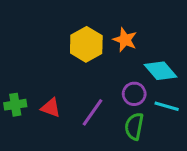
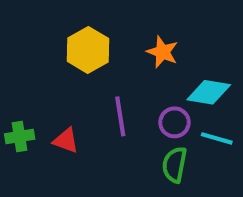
yellow hexagon: (86, 44) -> (88, 50), moved
cyan diamond: (160, 71) -> (209, 92), turned -40
purple line: (92, 112) -> (120, 116), moved, turned -44

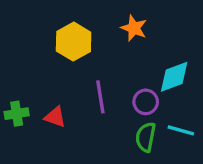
orange star: (162, 52) -> (134, 28), moved
cyan diamond: (209, 92) -> (174, 77), turned -30
cyan line: (217, 138) -> (181, 130), moved

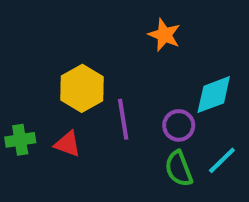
yellow hexagon: (74, 42) -> (82, 88), moved
cyan line: (181, 130) -> (222, 160), turned -60
green semicircle: (146, 137) -> (179, 169), turned -32

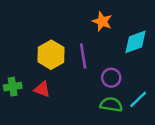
cyan diamond: (214, 95) -> (136, 42), moved
purple line: (123, 119) -> (83, 56), moved
green semicircle: (179, 169) -> (111, 105), turned 120

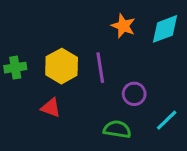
cyan diamond: (136, 42) -> (165, 29), moved
green cross: (13, 87) -> (15, 68), moved
green semicircle: (111, 105) -> (117, 129), moved

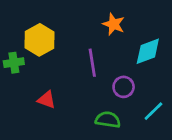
cyan diamond: (165, 29) -> (148, 51), moved
yellow hexagon: (62, 66) -> (39, 40), moved

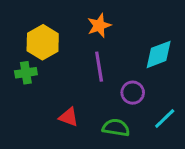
orange star: (114, 24) -> (99, 26), moved, turned 30
green cross: (14, 63) -> (26, 73), moved
red triangle: (47, 100) -> (69, 117), moved

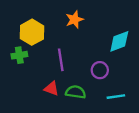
purple line: (99, 67) -> (61, 60), moved
cyan line: (165, 119) -> (116, 97), moved, turned 36
green semicircle: (116, 128) -> (76, 92), moved

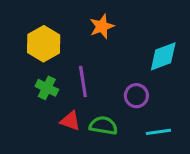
green cross: (19, 55) -> (47, 88), moved, turned 35

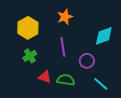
purple line: (83, 82) -> (63, 47), moved
green cross: (47, 88) -> (30, 56), turned 32
cyan line: (158, 132) -> (101, 84), turned 49

